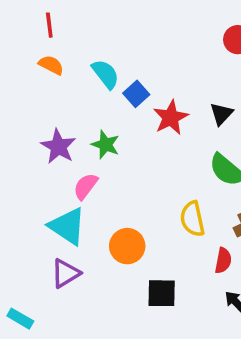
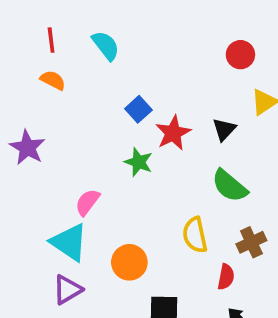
cyan semicircle: (105, 74) -> (106, 46), moved
green star: (105, 145) -> (138, 162), moved
purple star: (58, 146) -> (27, 148), moved

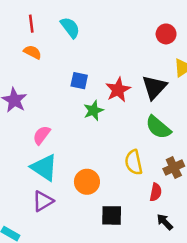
blue square: (138, 109) -> (79, 81), moved, turned -36
black triangle: (224, 129) -> (154, 87), size x1.5
green star: (138, 162) -> (93, 110), turned 30
pink semicircle: (87, 202) -> (42, 135), moved

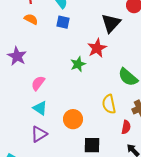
blue square: (79, 81) -> (63, 22), moved
black triangle: (154, 87) -> (111, 23), moved
cyan triangle: (44, 167) -> (40, 108), size x0.7

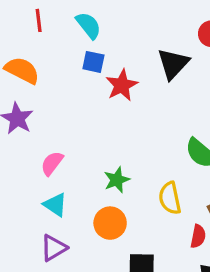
orange semicircle: (31, 19) -> (22, 70), moved, size x1.5
red star: (97, 48) -> (122, 85), moved
green star: (78, 64) -> (117, 180), moved

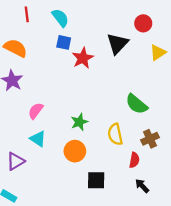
purple triangle: (54, 248) -> (15, 161), moved

